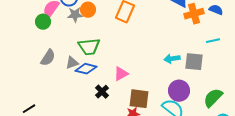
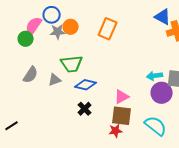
blue diamond: (86, 69) -> (86, 85), moved
pink triangle: (121, 74) -> (122, 97), moved
purple circle: (179, 91) -> (162, 93), moved

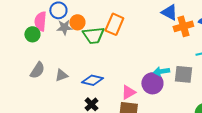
pink semicircle: (34, 26) -> (40, 21), turned -30
green trapezoid: (72, 64) -> (93, 35), moved
purple circle: (162, 93) -> (152, 83), moved

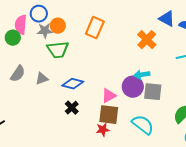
blue triangle: (169, 12) -> (167, 19), moved
orange cross: (183, 26) -> (147, 40), moved, turned -30
green trapezoid: (93, 35) -> (58, 50), moved
gray square: (183, 74) -> (153, 92), moved

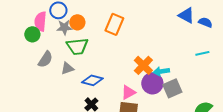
orange cross: (147, 40) -> (143, 65), moved
gray semicircle: (18, 74) -> (45, 59), moved
gray triangle: (42, 79) -> (67, 68), moved
gray square: (153, 92) -> (172, 88), turned -30

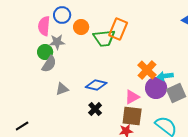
gray star: (64, 27) -> (57, 42), moved
green circle: (32, 34) -> (45, 52), moved
green trapezoid: (77, 46) -> (104, 38), moved
gray triangle: (67, 68) -> (62, 89), moved

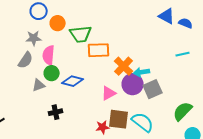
pink semicircle: (44, 26) -> (49, 55), moved
orange rectangle: (118, 29) -> (99, 50), moved, turned 65
green circle: (45, 52) -> (52, 73), moved
black cross: (95, 109) -> (56, 112), moved, turned 32
brown square: (132, 116) -> (119, 119), moved

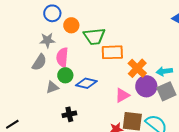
cyan arrow: (142, 72) -> (164, 71), moved

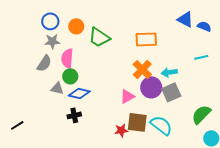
blue circle: (52, 13) -> (50, 21), moved
green trapezoid: (94, 36) -> (99, 37), turned 40
orange rectangle: (112, 52) -> (146, 39), moved
blue diamond: (86, 83) -> (79, 93), moved
gray triangle: (52, 87) -> (57, 88), turned 32

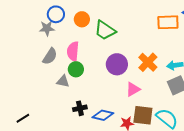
orange rectangle: (146, 39) -> (168, 22), moved
gray star: (52, 41) -> (47, 28), moved
purple circle: (151, 87) -> (117, 64), moved
blue diamond: (79, 93) -> (103, 115), moved

